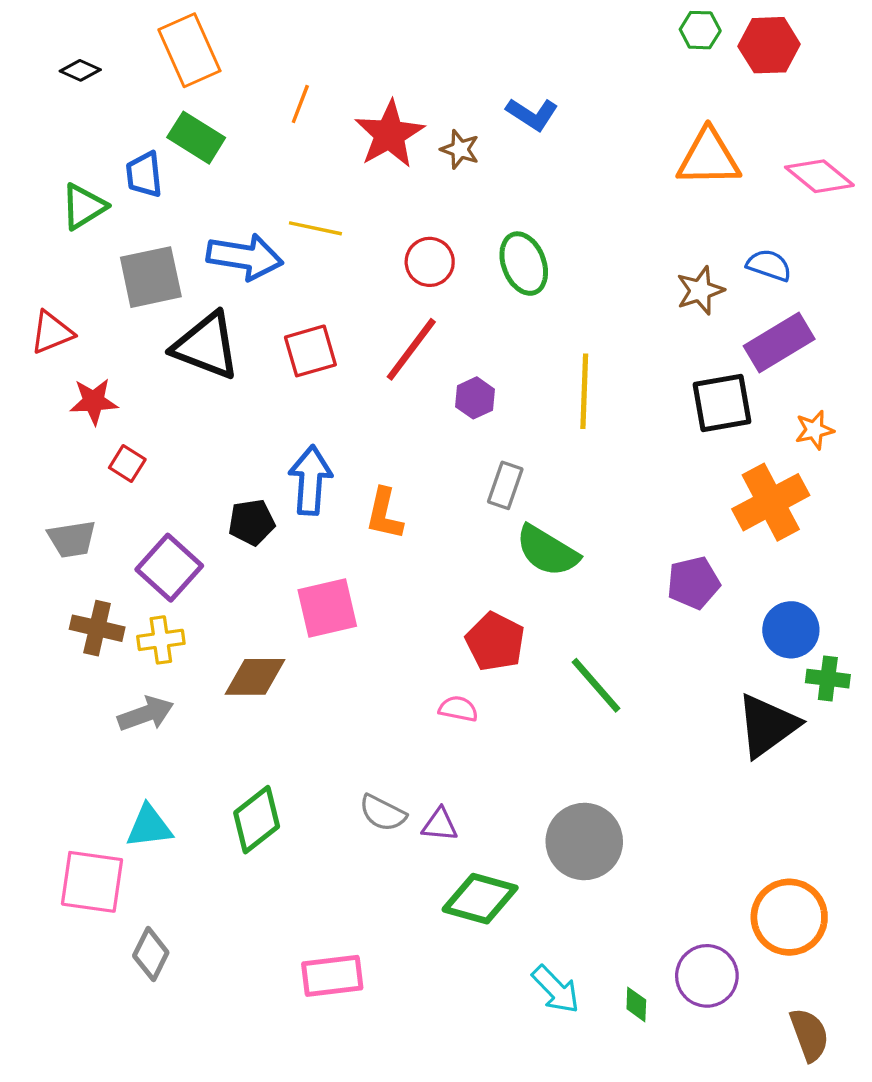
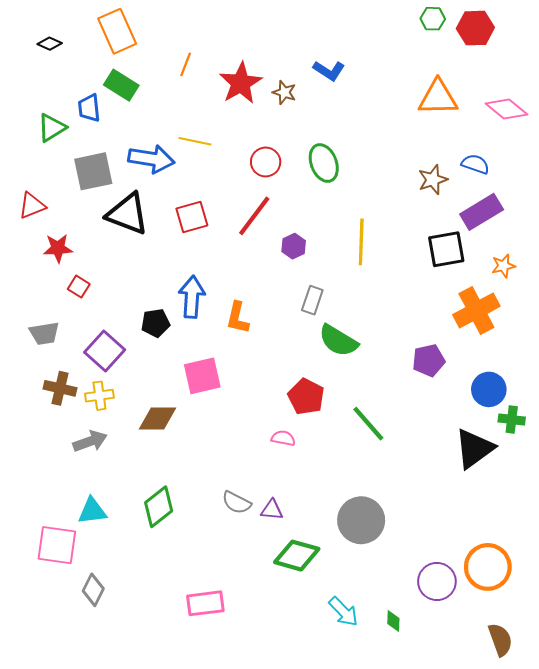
purple circle: (707, 976) -> (437, 582), moved

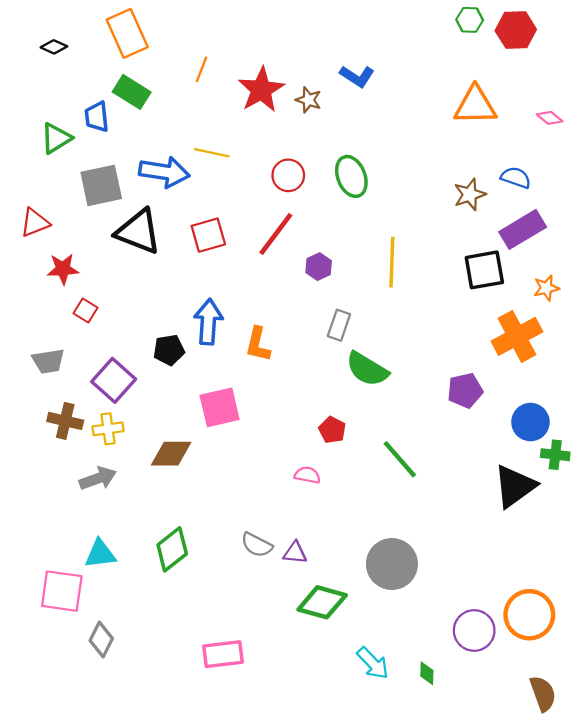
pink diamond: (507, 109) -> (550, 118), size x0.6
red pentagon: (306, 397) -> (332, 430), size x0.7

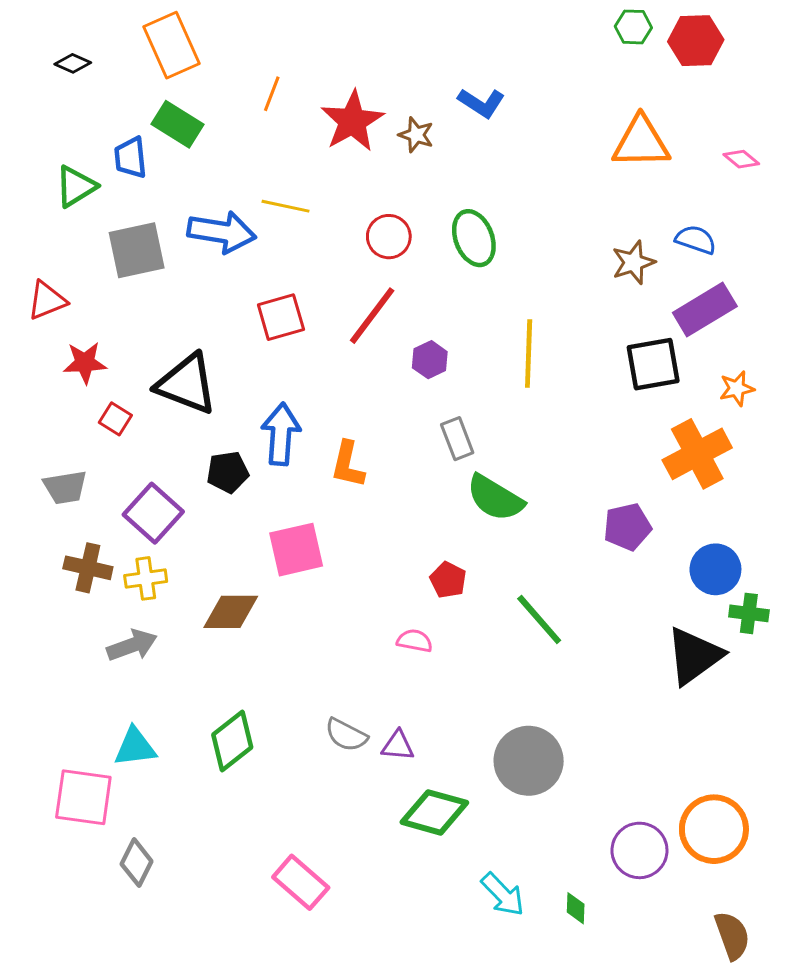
black triangle: (138, 232) -> (187, 384), moved
gray rectangle: (339, 325) -> (457, 439), turned -40
pink rectangle: (223, 654) -> (301, 882), turned 48

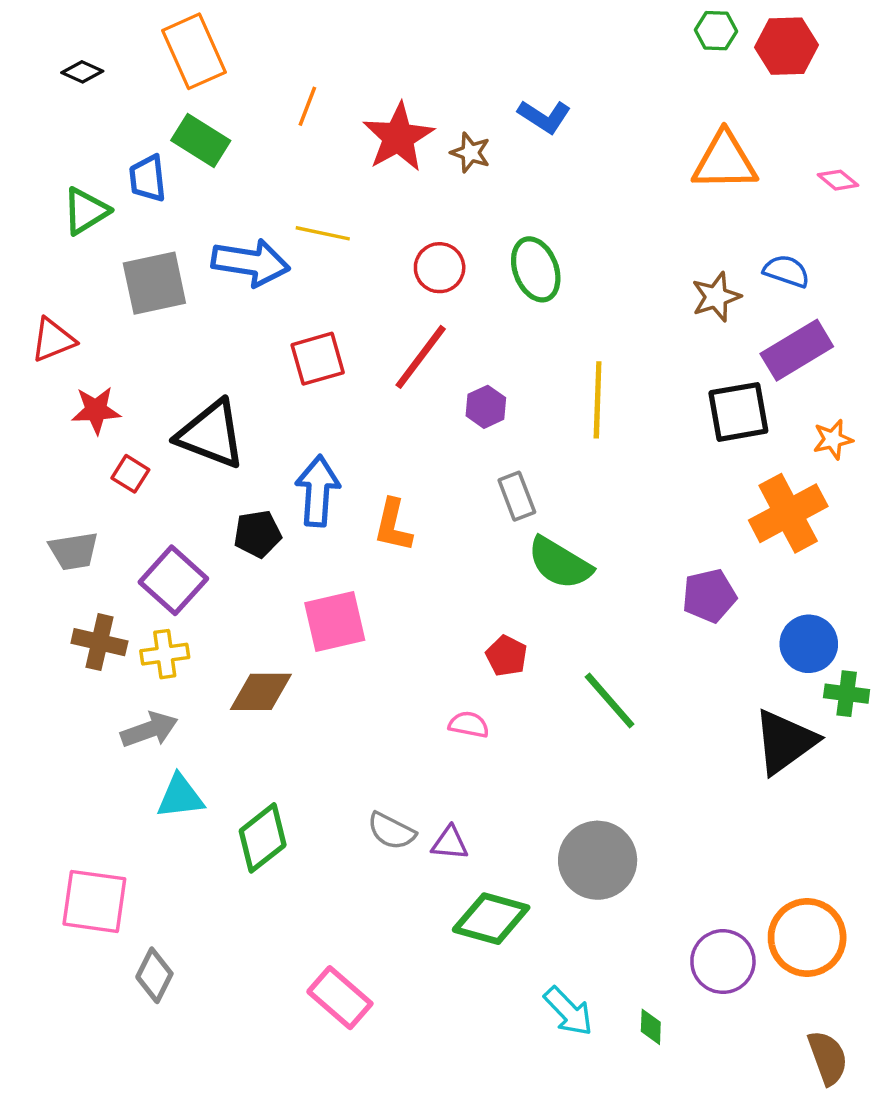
cyan triangle: (135, 747) -> (180, 797), moved

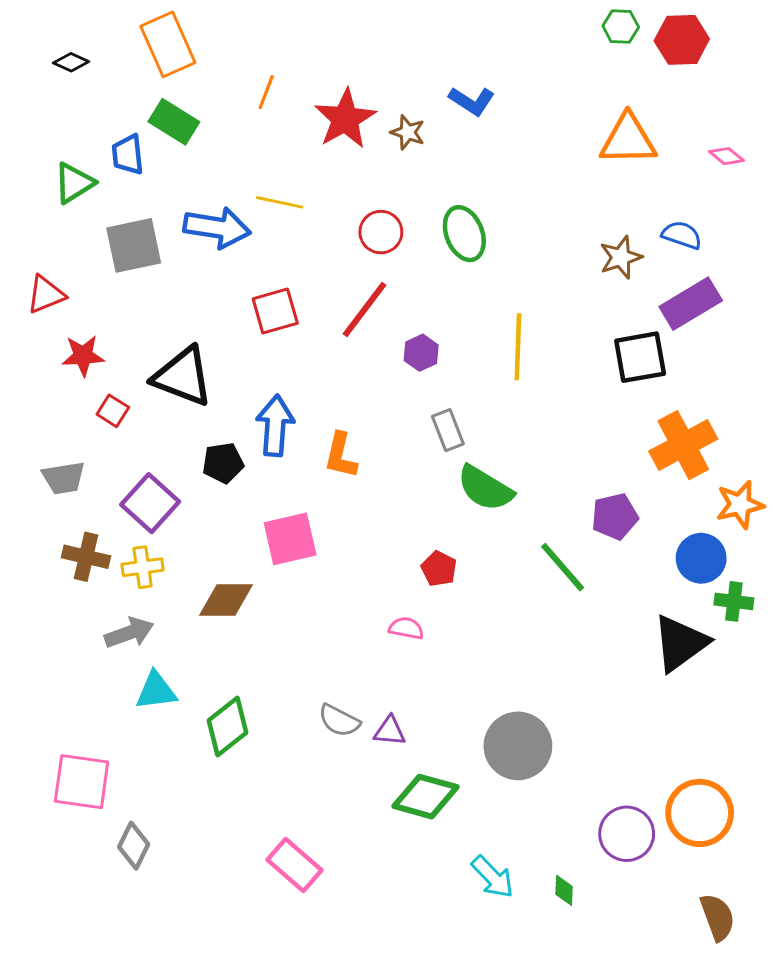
orange star: (833, 439) -> (740, 505), moved, size x1.4
green line: (610, 700) -> (563, 567), moved

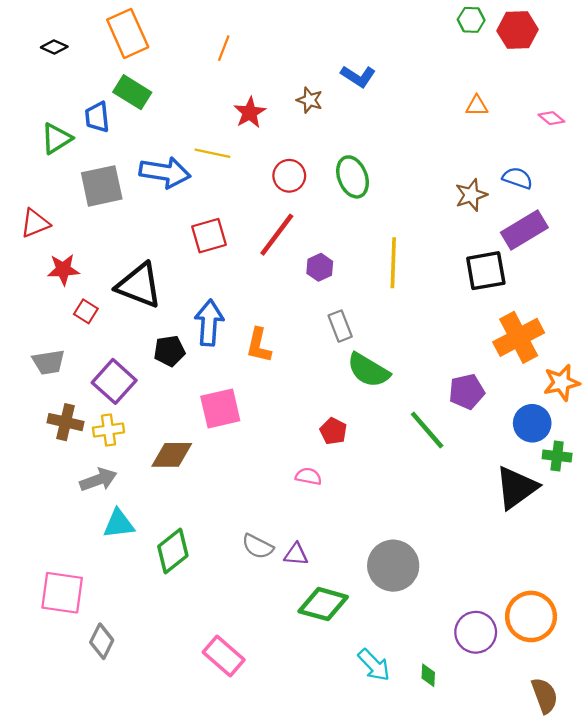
orange line: (266, 92) -> (224, 48), moved
red star: (345, 119) -> (250, 113), moved, size x0.7
orange triangle: (628, 140) -> (477, 106), size x0.5

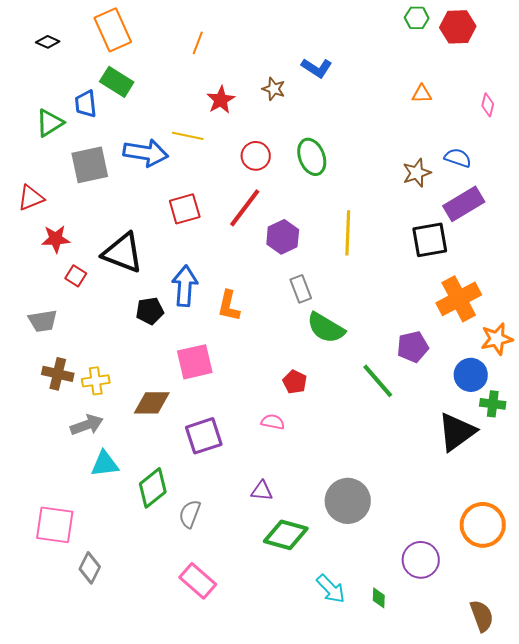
pink diamond: (551, 118) -> (488, 105), turned 65
purple hexagon: (320, 267) -> (283, 237), size x1.4
purple square: (114, 381) -> (204, 436), moved, turned 30
gray semicircle: (258, 546) -> (190, 514), moved, turned 84
orange circle: (531, 616) -> (483, 525), moved

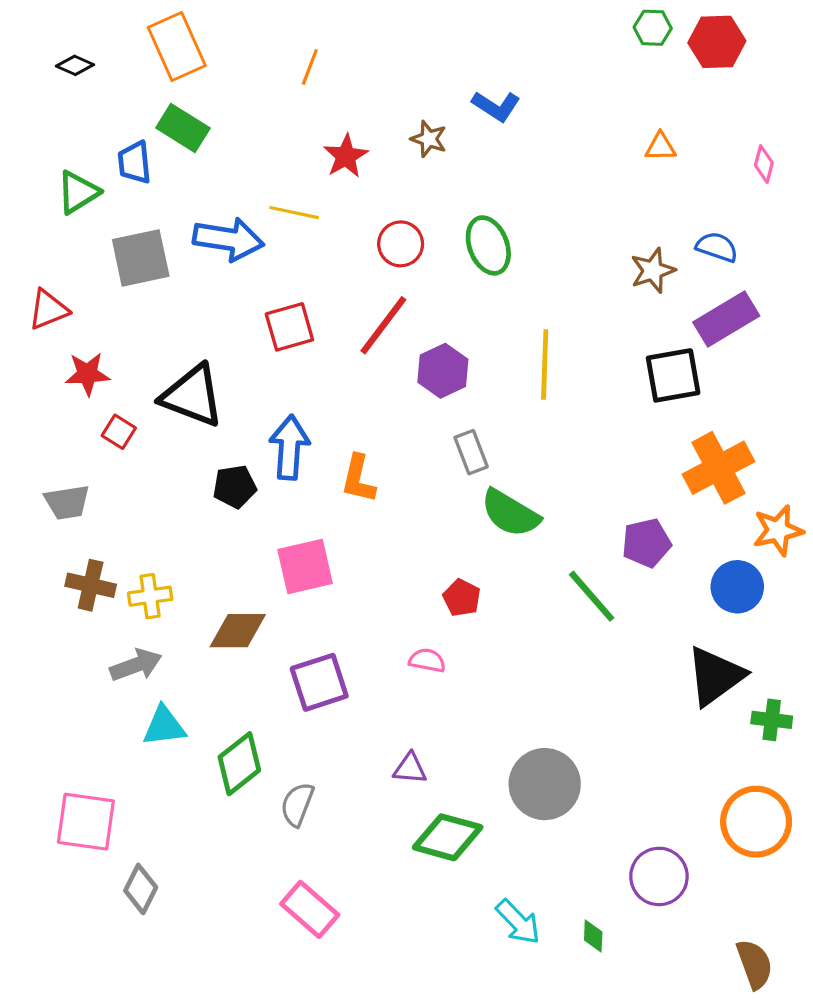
green cross: (493, 404) -> (772, 720), moved

